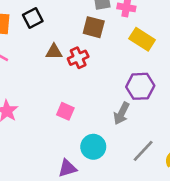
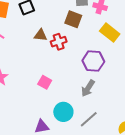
purple hexagon: (140, 86) -> (93, 61), moved
gray line: (143, 151) -> (89, 119), moved

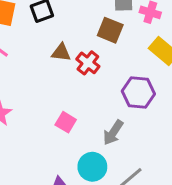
red cross: (59, 42) -> (88, 63), turned -35
gray arrow: (88, 88) -> (113, 133), moved

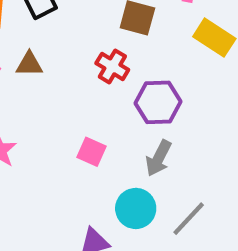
brown triangle: (61, 52) -> (29, 64), moved
purple hexagon: (138, 93) -> (158, 102), moved

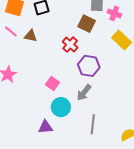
cyan circle: (136, 208) -> (61, 107), moved
gray line: (189, 219) -> (93, 124), turned -48

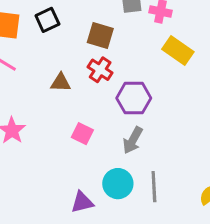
brown square: (87, 24) -> (100, 35), moved
brown triangle: (31, 36) -> (61, 83), moved
cyan circle: (61, 107) -> (118, 184), moved

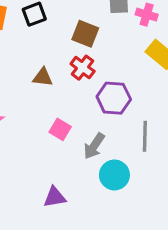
gray arrow: (133, 140) -> (94, 146), moved
cyan circle: (118, 184) -> (114, 175), moved
gray line: (154, 187) -> (145, 136), moved

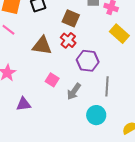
brown triangle: (43, 77) -> (42, 46), size x1.5
cyan circle: (114, 175) -> (96, 115), moved
purple triangle: (55, 197) -> (23, 104), moved

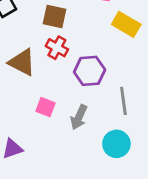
brown triangle: (42, 46) -> (22, 62), turned 30

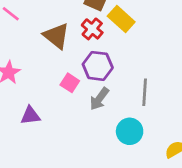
yellow rectangle: (126, 24) -> (121, 19), moved
purple hexagon: (90, 71) -> (98, 66), moved

